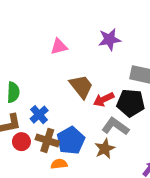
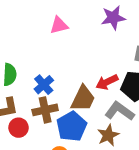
brown trapezoid: (81, 86) -> (83, 99), moved, turned 64
blue cross: (39, 115) -> (44, 85), moved
brown cross: (47, 140) -> (45, 110), moved, turned -30

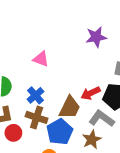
pink triangle: (59, 25) -> (41, 59), moved, turned 35
brown cross: (45, 110) -> (37, 117), turned 30

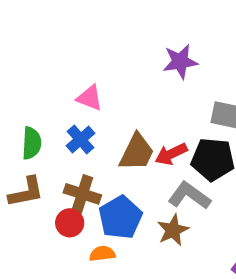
blue cross: (35, 95) -> (81, 140), moved
brown trapezoid: (70, 108) -> (137, 152), moved
red circle: (13, 133) -> (70, 223), moved

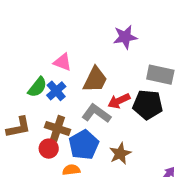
green semicircle: (32, 143) -> (37, 87), moved, turned 35
brown trapezoid: (137, 152) -> (95, 80), moved
gray L-shape: (189, 196) -> (96, 113), moved

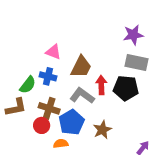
purple star: (125, 37) -> (133, 35), moved
green semicircle: (37, 87) -> (28, 85), moved
blue cross: (56, 91) -> (48, 76), turned -35
red arrow: (119, 101) -> (101, 85), turned 114

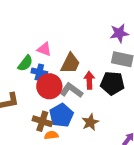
green semicircle: (28, 85) -> (25, 63), moved
brown cross: (49, 108) -> (42, 121), moved
red circle: (42, 125) -> (49, 86), moved, size x1.6

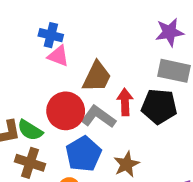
green semicircle: (25, 63) -> (30, 130), moved, turned 84
blue cross: (39, 72) -> (51, 35), moved
brown cross: (42, 121) -> (30, 163), moved

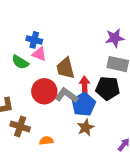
brown trapezoid: (97, 77) -> (65, 68), turned 140
green semicircle: (30, 130) -> (20, 62), moved
blue pentagon: (83, 154) -> (84, 104), moved

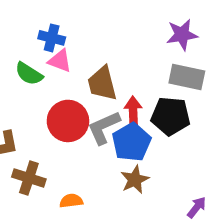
gray L-shape: (66, 95) -> (104, 127), turned -60

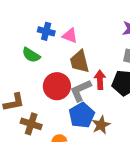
pink triangle: (60, 61) -> (70, 36), moved
blue pentagon: (131, 142) -> (82, 115), moved

